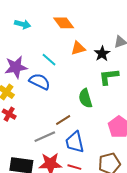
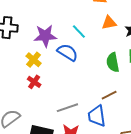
green semicircle: (85, 98) -> (113, 62), moved
brown line: (63, 120) -> (109, 95), moved

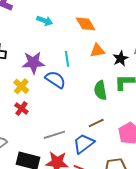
cyan line: (79, 31) -> (67, 59), turned 35
blue trapezoid: (97, 116) -> (84, 144), turned 60

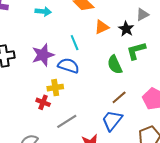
yellow cross: (21, 86) -> (55, 88), moved, turned -35
gray line: (54, 135) -> (67, 121), moved

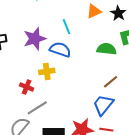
green semicircle: (115, 65) -> (106, 49), turned 120
red cross: (43, 102) -> (27, 87), moved
gray line: (67, 121) -> (37, 108), moved

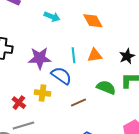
orange triangle: (94, 11) -> (95, 55), moved
brown line: (111, 82) -> (78, 103), moved

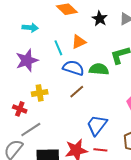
cyan arrow: (52, 17) -> (30, 28), moved
black star: (127, 56) -> (100, 19), moved
blue semicircle: (61, 76) -> (73, 68), moved

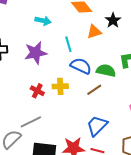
orange triangle: (79, 42) -> (94, 32), moved
brown line: (77, 92) -> (94, 90), moved
yellow cross: (40, 93) -> (60, 86), moved
red cross: (20, 109) -> (37, 91), moved

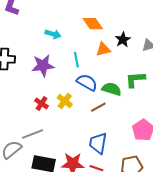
yellow cross: (60, 86) -> (65, 101), turned 35
blue trapezoid: (97, 126) -> (98, 143), turned -40

